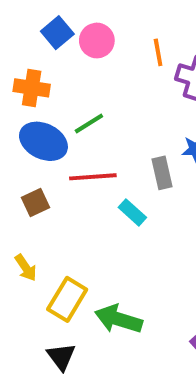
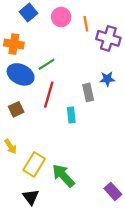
pink circle: (97, 41) -> (61, 17), moved
red line: (93, 177) -> (49, 95), turned -70
cyan rectangle: (132, 212) -> (71, 115), turned 42
green arrow: (119, 319) -> (63, 176), turned 30

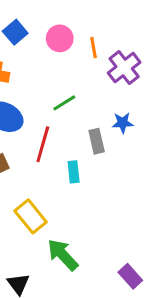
purple cross: (108, 38) -> (124, 68), turned 35
green line: (46, 64) -> (64, 103), moved
yellow rectangle: (34, 164) -> (31, 216), moved, turned -70

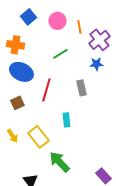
green line: (64, 103) -> (60, 54), moved
blue star: (123, 123) -> (96, 64), moved
cyan rectangle: (74, 172) -> (66, 120), moved

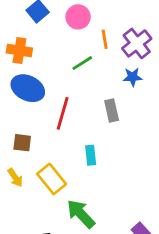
orange line: (79, 27) -> (105, 39), moved
brown square: (17, 103) -> (22, 143), moved, turned 32

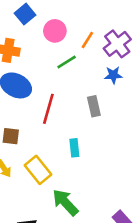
pink circle: (78, 17) -> (55, 31), moved
orange line: (105, 39) -> (87, 40), turned 42

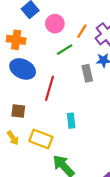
gray rectangle: (94, 106) -> (87, 73), moved
yellow rectangle: (38, 170) -> (41, 139), turned -30

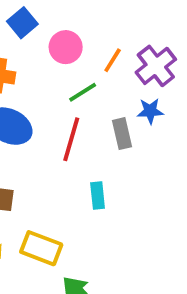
red line: (50, 88) -> (71, 139), moved
cyan rectangle: (71, 121) -> (98, 196), moved

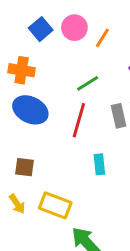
pink circle: (66, 47) -> (74, 28), moved
orange line: (113, 60) -> (102, 38), moved

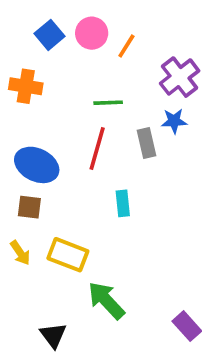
green line: (88, 83) -> (108, 103), turned 30
blue ellipse: (30, 110) -> (37, 165), moved

